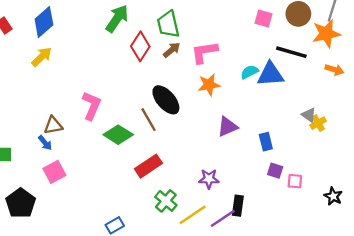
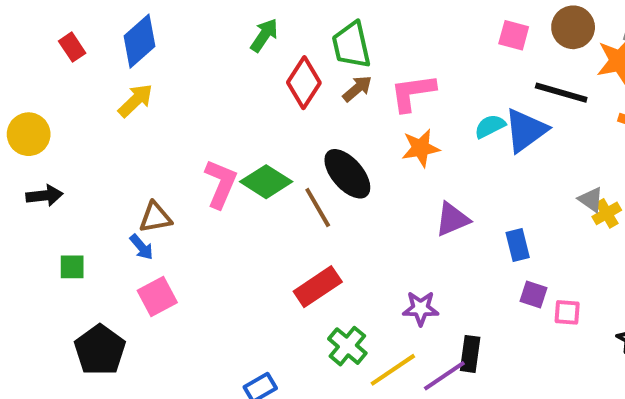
green arrow: (117, 18) -> (264, 35), size x0.7
blue triangle: (270, 74) -> (526, 130), turned -32
green diamond: (118, 135) -> (266, 182), moved

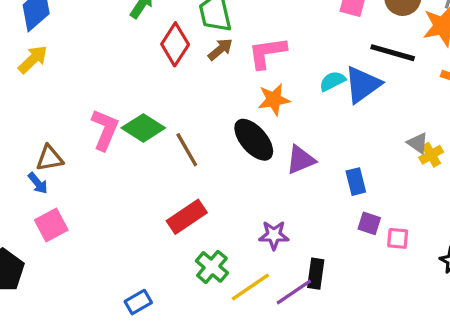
black ellipse: (347, 174) -> (254, 140), moved

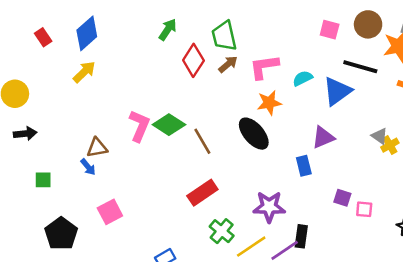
cyan semicircle: (332, 81) -> (303, 78), moved
purple triangle: (301, 160) -> (323, 137), moved
blue rectangle: (356, 182) -> (304, 166), moved
pink square: (51, 225) -> (110, 212), moved
purple star: (274, 235) -> (269, 207), size x1.4

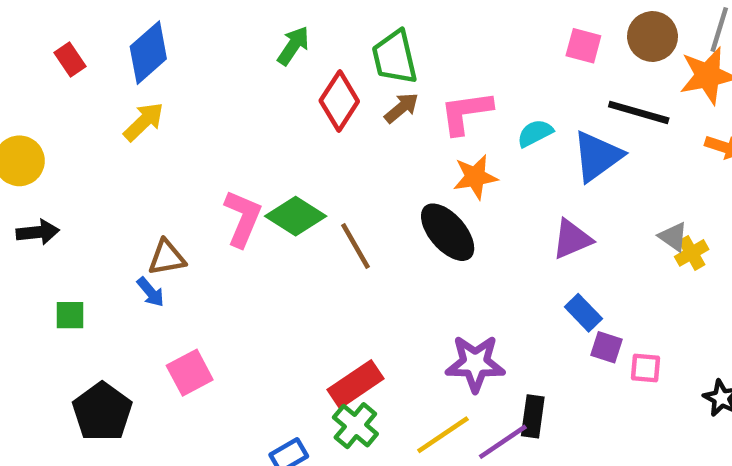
blue rectangle: (304, 166) -> (583, 313), moved, turned -30
red rectangle: (202, 193) -> (355, 384), moved
green cross: (222, 231) -> (355, 426), moved

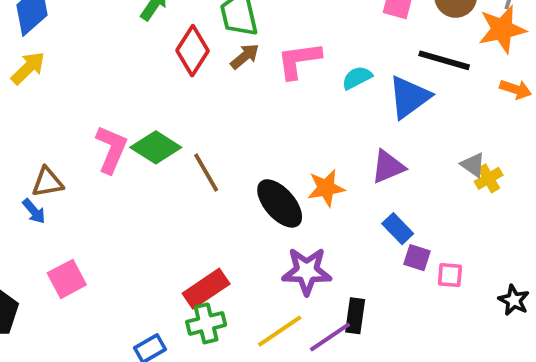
orange star: (475, 177) -> (326, 188), moved
black ellipse: (448, 232) -> (280, 203), moved
green cross: (355, 426) -> (206, 323), turned 36

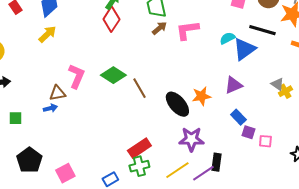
red diamond: (193, 51) -> (111, 19), moved
cyan semicircle: (357, 78) -> (227, 38), moved
pink L-shape: (111, 149) -> (76, 76), moved
blue arrow: (34, 211) -> (50, 108), turned -64
pink square: (67, 279) -> (65, 173), moved

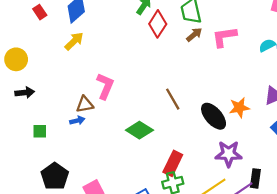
red diamond: (111, 19) -> (158, 24), moved
green diamond: (113, 75) -> (139, 130), moved
red rectangle: (139, 148) -> (173, 163), turned -30

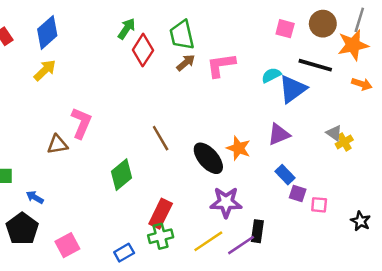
orange star: (239, 108) -> (239, 148), turned 30
blue arrow: (77, 120) -> (35, 197), moved, turned -136
green diamond: (139, 130) -> (122, 175), turned -72

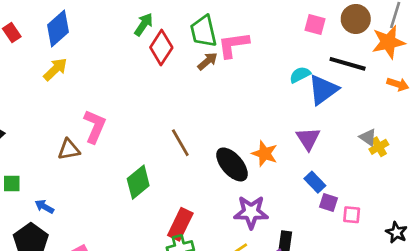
pink L-shape: (221, 65) -> (233, 45), moved
purple triangle: (279, 134) -> (308, 139), turned -40

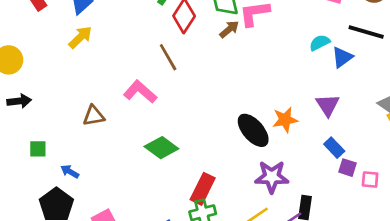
blue triangle: (323, 90) -> (342, 57), size x0.7
pink L-shape: (95, 126) -> (140, 92), moved, turned -72
brown line: (180, 143) -> (168, 57), moved
orange star: (265, 154) -> (285, 120), turned -30
green diamond: (138, 182) -> (161, 148), turned 76

